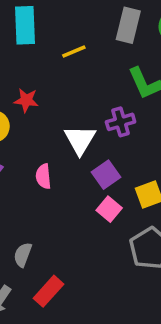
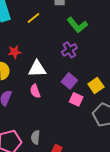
white triangle: (80, 140) -> (37, 69), moved, turned -48

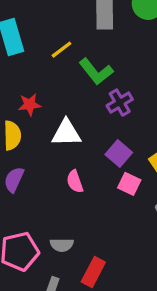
green L-shape: (77, 25) -> (96, 72), moved
pink semicircle: (35, 91) -> (75, 181), moved
gray semicircle: (35, 137) -> (62, 245), turned -96

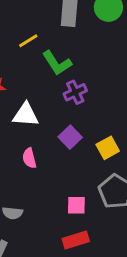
pink square: (129, 184) -> (76, 205), moved, turned -30
red rectangle: (93, 272) -> (76, 240), moved, turned 40

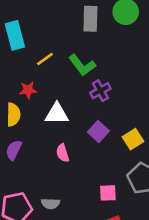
yellow line: (28, 41) -> (45, 59), moved

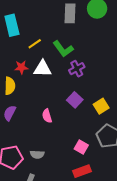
white triangle: (57, 114) -> (43, 69), moved
pink square: (108, 193) -> (81, 147), turned 32

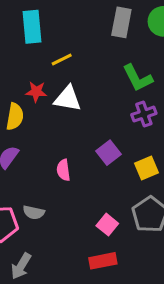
green L-shape: (63, 49) -> (138, 78), moved
purple cross: (77, 69) -> (144, 114), moved
gray semicircle: (37, 154) -> (34, 212), moved

